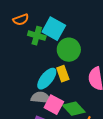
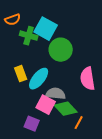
yellow rectangle: (63, 74) -> (21, 74), moved
gray semicircle: (41, 98) -> (56, 94), moved

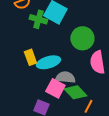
green circle: (61, 50) -> (82, 38), moved
cyan ellipse: (39, 79) -> (48, 62), turned 35

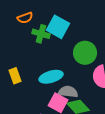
yellow rectangle: (30, 57) -> (15, 76), moved

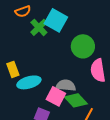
green cross: (41, 34) -> (39, 27), turned 30
cyan ellipse: (51, 77) -> (29, 82), moved

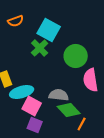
green cross: (39, 27) -> (40, 48), moved
pink square: (56, 96) -> (32, 106), moved

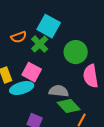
orange semicircle: (16, 21) -> (19, 37), moved
pink square: (32, 106) -> (32, 72), moved

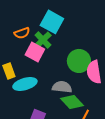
green circle: (76, 52) -> (79, 61), moved
pink square: (32, 72) -> (35, 52), moved

